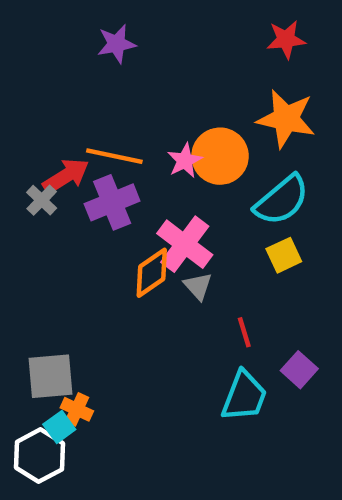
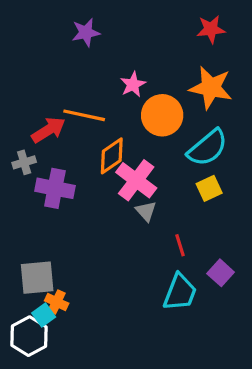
pink star: (185, 161) -> (133, 84), moved
gray cross: (42, 200) -> (24, 162), moved, turned 30
purple cross: (112, 202) -> (55, 188), moved, turned 33
orange diamond: (152, 273) -> (112, 156), moved

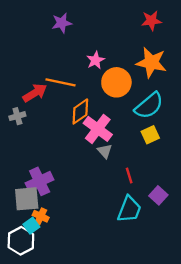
purple cross: (55, 188) -> (40, 181), moved, turned -36

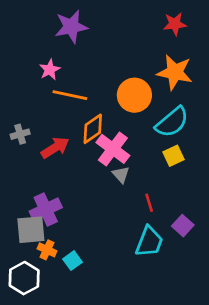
purple star: (62, 23) -> (71, 27), size x1.4
pink star: (95, 60) -> (50, 70), moved
red arrow: (35, 93) -> (55, 148), moved
cyan square: (31, 226) -> (73, 261), moved

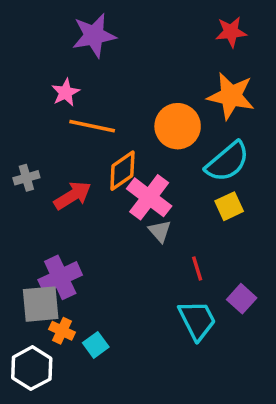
cyan trapezoid: (149, 242) -> (197, 320), turned -48

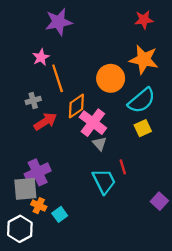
orange line: (92, 126) -> (58, 78), turned 60
gray cross: (26, 178) -> (33, 100), moved
purple square: (242, 299) -> (159, 201), moved
cyan trapezoid: (197, 320) -> (104, 181), moved

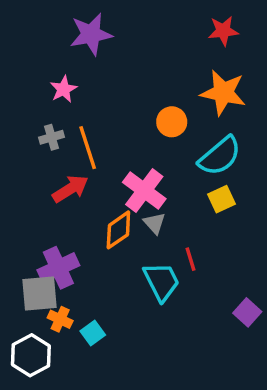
orange line: (58, 78) -> (88, 148), moved
orange circle: (111, 78) -> (172, 122), size x0.7
gray cross: (33, 100) -> (52, 137), moved
orange diamond: (76, 106) -> (118, 230), moved

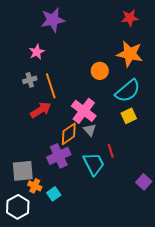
purple cross: (58, 268) -> (59, 156), moved

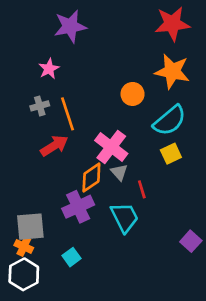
red star: (130, 18) -> (172, 24), size x1.5
red line: (111, 151) -> (142, 189), moved
orange cross: (35, 186) -> (24, 246), moved

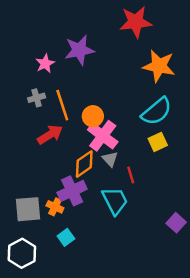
red star: (172, 24) -> (136, 22), moved
purple star: (70, 26) -> (79, 50), moved
orange circle: (133, 94) -> (93, 116), moved
orange cross: (24, 246) -> (55, 207), moved

